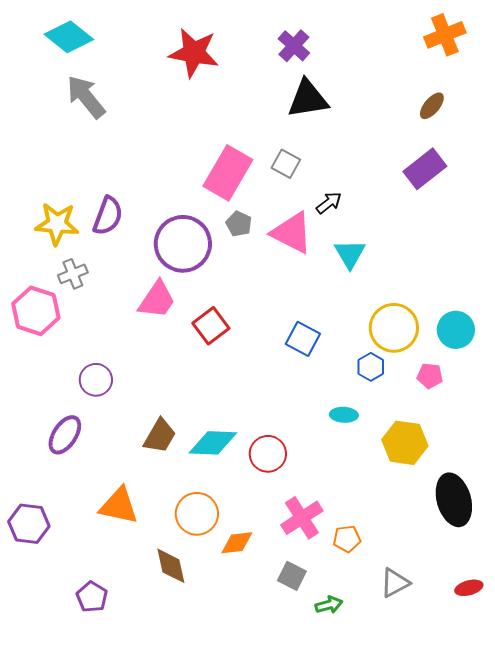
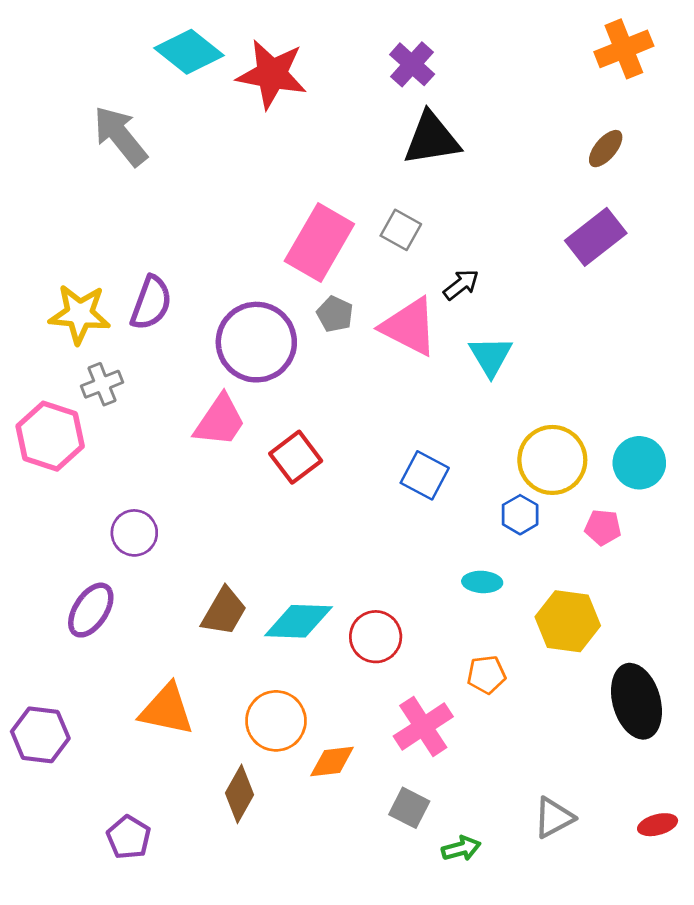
cyan diamond: (69, 37) -> (189, 52), moved
orange pentagon: (347, 539) -> (486, 675), moved
brown diamond: (171, 566) -> (240, 794), turned 42

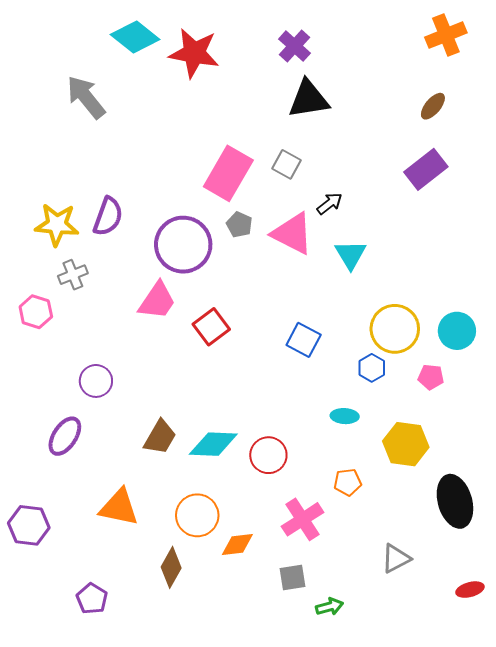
pink hexagon: (50, 436) -> (36, 312), size x0.7
gray square: (409, 808) -> (292, 578), turned -36
gray triangle: (554, 818) -> (396, 558), moved

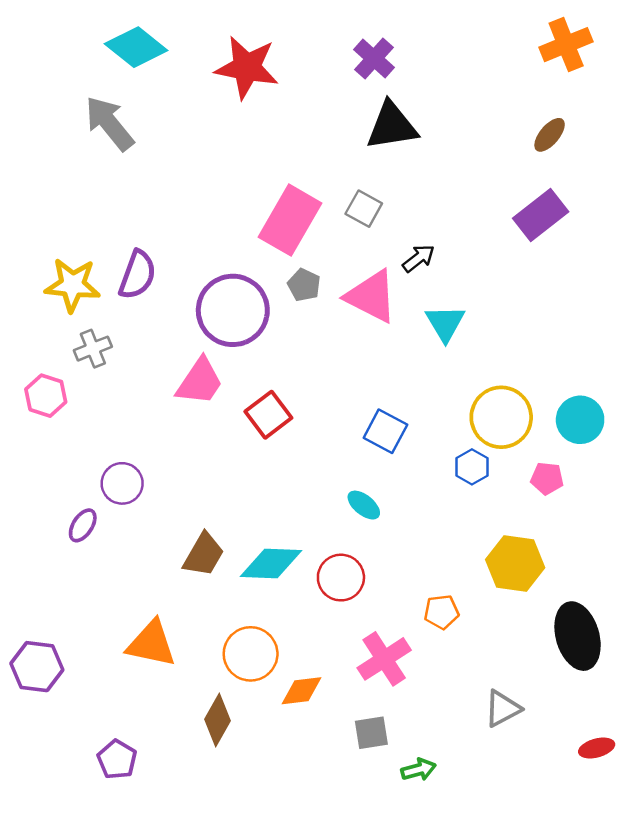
cyan diamond: (135, 37) -> (136, 47), moved
cyan ellipse: (345, 416) -> (364, 505), moved, turned 36
purple ellipse: (65, 436) -> (83, 525), moved, size x0.7

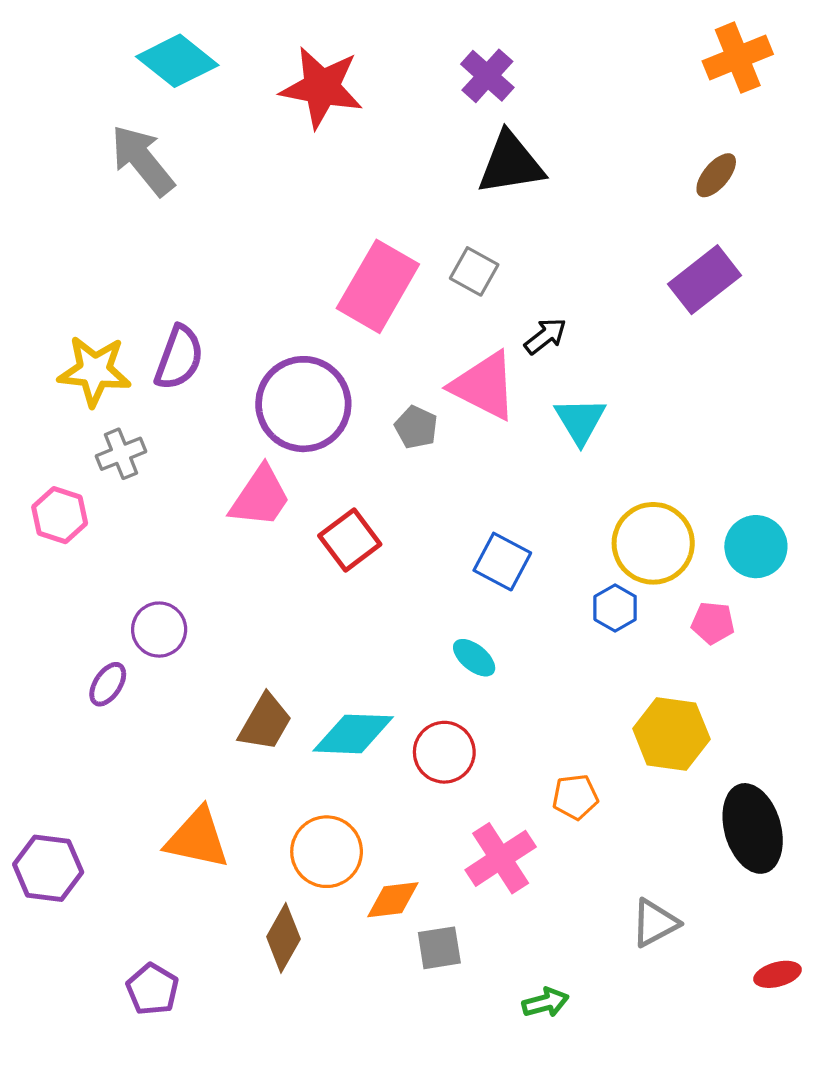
gray pentagon: (304, 285) -> (416, 427), moved
gray square: (371, 733) -> (439, 948), moved

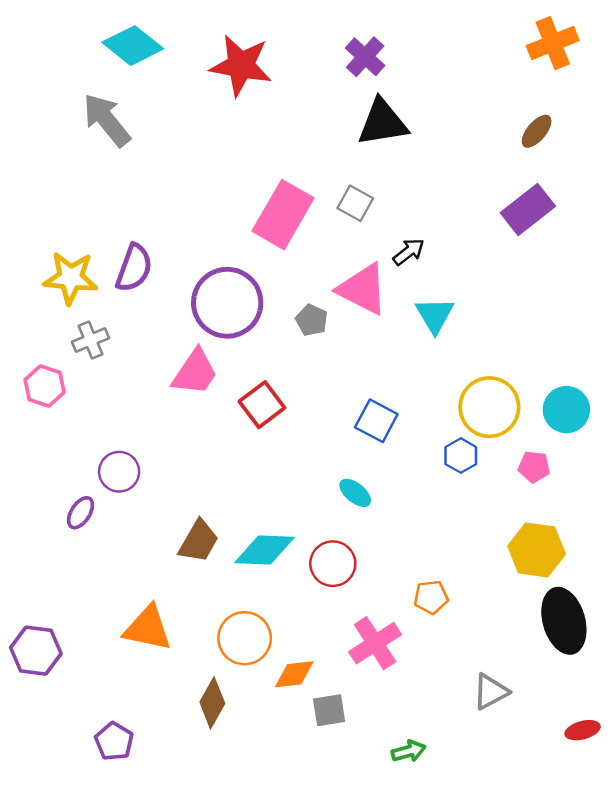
yellow hexagon: (671, 734) -> (537, 550), moved

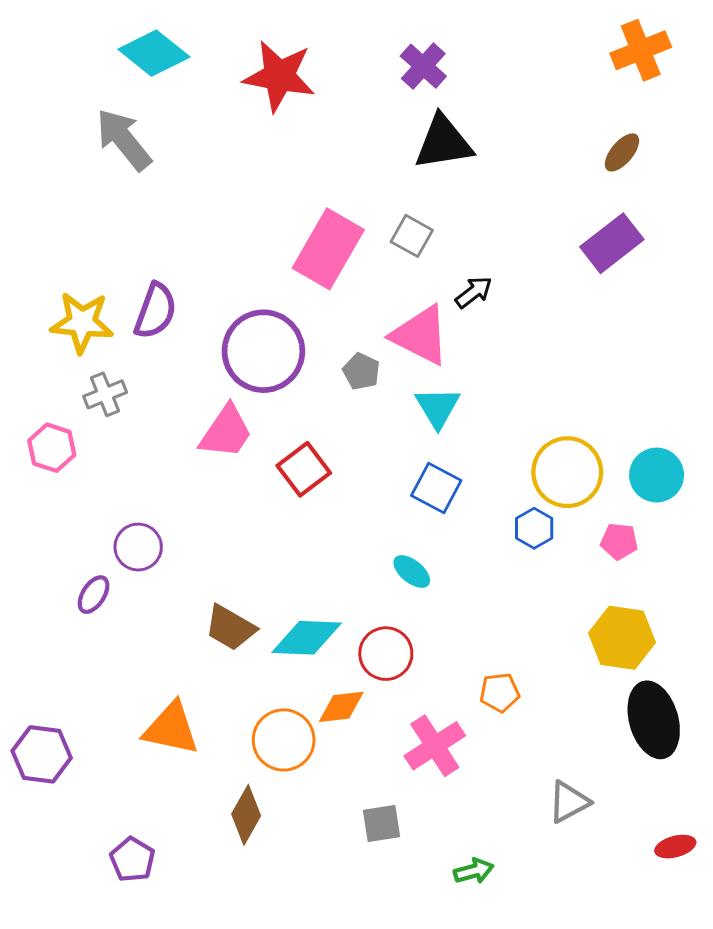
cyan triangle: (435, 315) -> (438, 407), moved
brown trapezoid: (199, 541) -> (230, 628), turned 90
orange diamond: (294, 674) -> (341, 707), moved

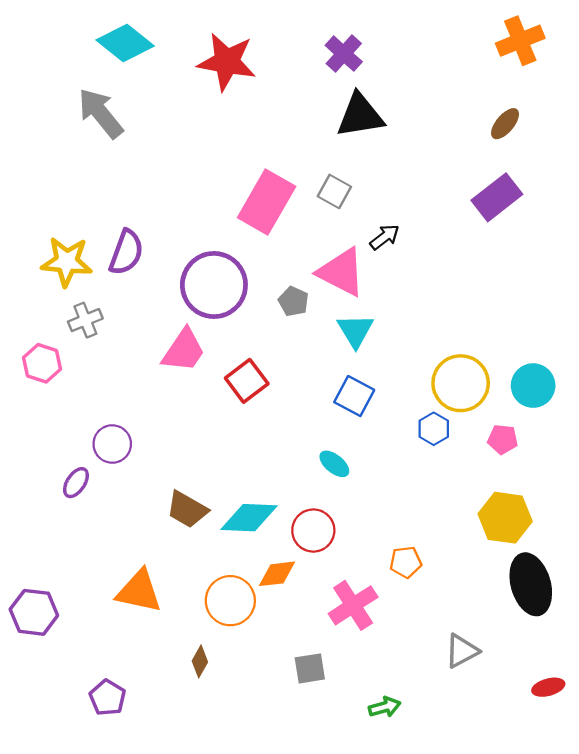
brown diamond: (246, 815) -> (200, 661), size x0.7

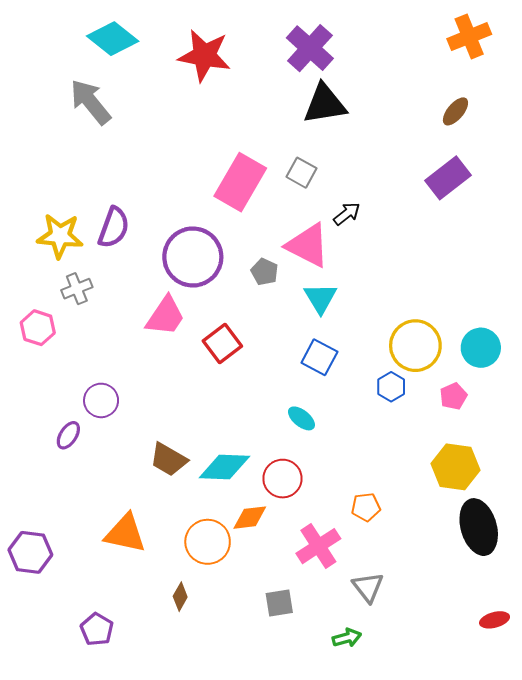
purple cross: (344, 54) -> (310, 48), size x1.4
pink pentagon: (503, 439) -> (453, 396), turned -30
gray triangle: (462, 651) -> (368, 587), moved, turned -40

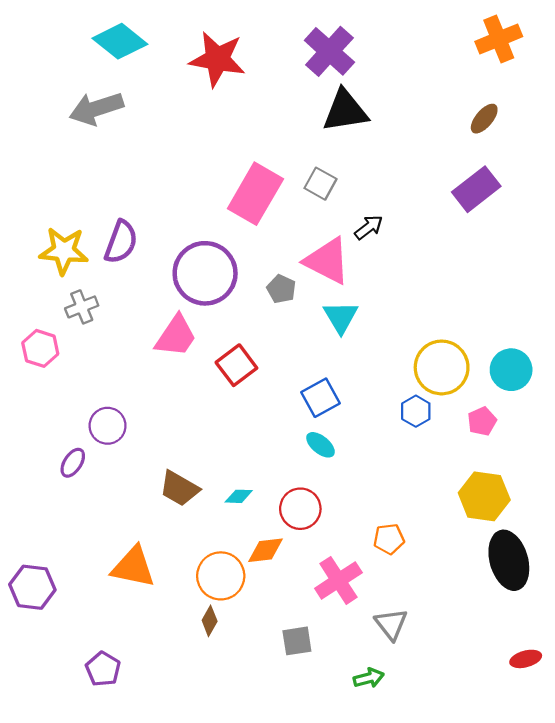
gray arrow: (90, 102) -> (96, 109), turned -69
blue square: (319, 357) -> (321, 398), moved, turned 33
cyan diamond: (224, 467) -> (239, 496), size x0.5
brown diamond: (180, 597) -> (210, 621), moved

